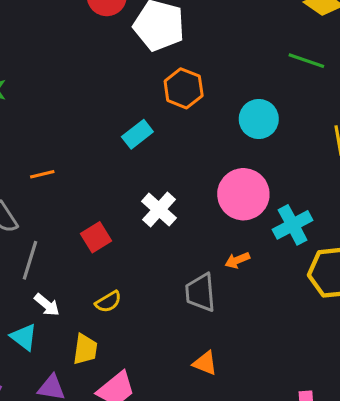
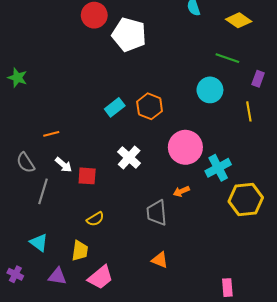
orange hexagon: (184, 88) -> (150, 106), moved
cyan circle: (259, 119) -> (210, 90), moved
red square: (96, 237) -> (87, 176), turned 36
white arrow: (47, 305) -> (63, 165), moved

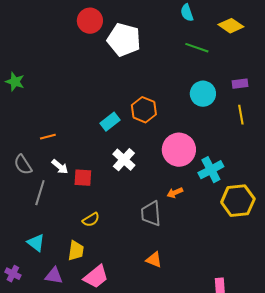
green line: (227, 58) -> (197, 48), moved
purple rectangle: (258, 79) -> (240, 84), moved, turned 63
cyan rectangle: (115, 107) -> (110, 122), moved

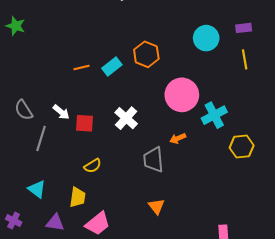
orange line: (48, 137) -> (81, 67), moved
white cross: (124, 160) -> (126, 118), moved
yellow hexagon: (238, 201) -> (242, 147), size x0.7
orange triangle: (154, 260) -> (156, 206), turned 30

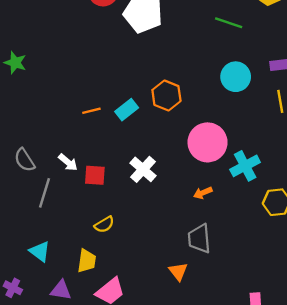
gray trapezoid: (153, 160) -> (199, 239), moved

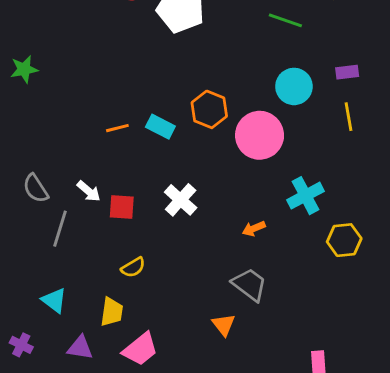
green star: (15, 63) -> (24, 69), turned -30
cyan rectangle: (127, 110) -> (160, 127), turned 65
pink circle: (208, 142) -> (260, 135), moved
gray trapezoid: (199, 239) -> (249, 285), turned 132

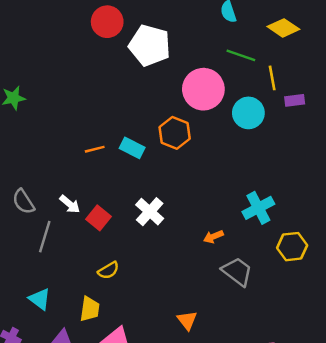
yellow line: (349, 117) -> (272, 78), moved
pink circle: (260, 135) -> (203, 89), moved
red square: (122, 207) -> (98, 218), turned 35
gray trapezoid: (249, 285) -> (237, 272), moved

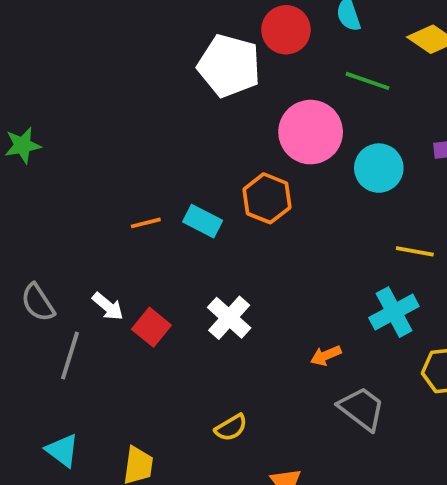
red circle: (107, 22) -> (286, 30), moved
yellow line: (272, 78) -> (415, 251), moved, turned -70
yellow semicircle: (108, 270) -> (231, 428), moved

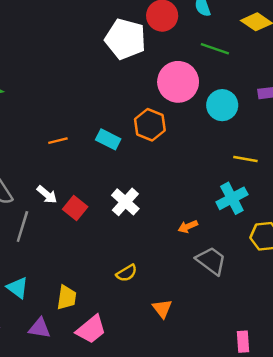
orange line: (146, 223) -> (58, 141), moved

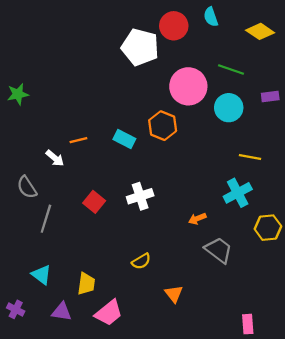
green line: (215, 49) -> (231, 70), moved
white arrow: (47, 195) -> (55, 158), moved
white cross: (125, 202) -> (140, 196), turned 30

